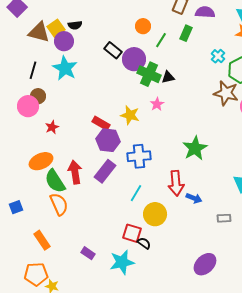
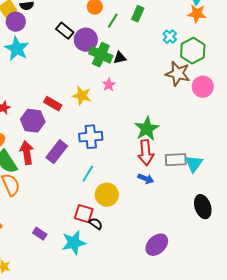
purple hexagon: (108, 140) -> (33, 121), moved
red arrow: (176, 183) -> (146, 153), moved
gray rectangle: (224, 218) -> (176, 160), moved, size x1.5

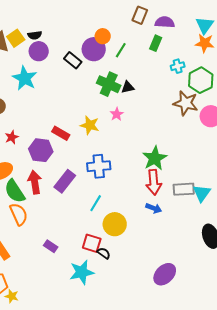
green rectangle: (138, 14) -> (156, 43), moved
purple circle: (16, 22) -> (39, 51), moved
cyan cross: (170, 37) -> (178, 66), turned 32
purple circle: (86, 40) -> (94, 49), moved
purple rectangle: (40, 234) -> (51, 246), moved

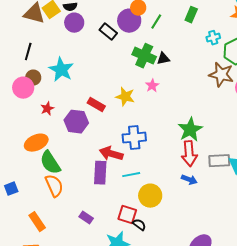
cyan star: (25, 78) -> (61, 70), moved
purple rectangle: (65, 181) -> (100, 173), moved, turned -35
red arrow: (35, 182) -> (111, 154), moved, turned -65
cyan line: (96, 203) -> (131, 175), turned 48

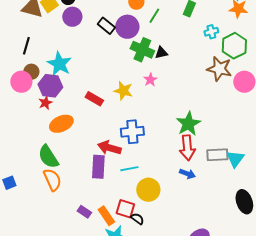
purple circle: (129, 21) -> (127, 27), moved
purple hexagon: (76, 122) -> (50, 86), moved
orange ellipse: (36, 143) -> (61, 124), moved
orange rectangle: (37, 222) -> (106, 216), moved

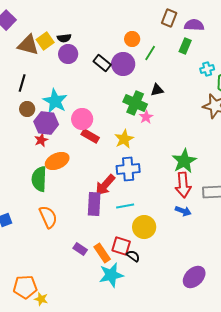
green cross: (142, 50) -> (135, 103), moved
pink circle: (21, 82) -> (82, 119), moved
yellow star: (123, 91) -> (124, 139), moved, turned 30
red arrow: (109, 148) -> (105, 185), turned -65
green semicircle: (48, 157) -> (39, 179), moved, turned 35

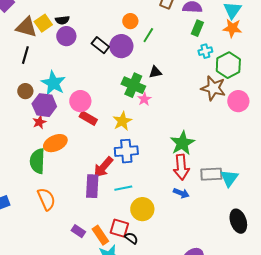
green rectangle: (185, 46) -> (197, 28), moved
black line: (22, 83) -> (25, 55), moved

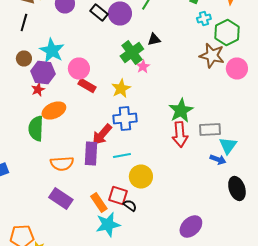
green cross: (133, 85) -> (132, 52), turned 30
gray rectangle: (211, 174) -> (210, 130), moved
blue arrow: (181, 193) -> (218, 160), moved
orange semicircle: (46, 199) -> (62, 164), moved, turned 110
purple rectangle: (78, 231) -> (61, 198), moved, size x1.6

